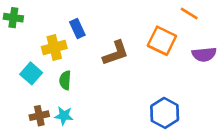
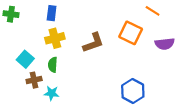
blue rectangle: (77, 28) -> (52, 13), moved, turned 32
yellow cross: (54, 48) -> (55, 38), moved
brown cross: (39, 116) -> (34, 80), moved

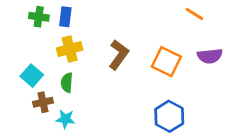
green cross: (11, 14) -> (39, 17), moved
orange square: (131, 33) -> (166, 62), moved
brown L-shape: (93, 43) -> (119, 55), turned -35

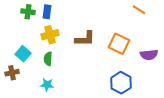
brown L-shape: (119, 55) -> (85, 39), turned 55
purple semicircle: (210, 56) -> (149, 55), moved
brown cross: (43, 102) -> (12, 73), moved

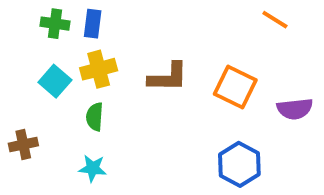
cyan square: (23, 54) -> (55, 81), moved

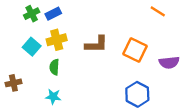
green cross: (55, 24) -> (32, 14), turned -35
blue rectangle: (93, 24) -> (53, 14), turned 56

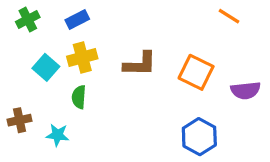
green cross: (32, 14) -> (28, 19), moved
cyan star: (53, 97) -> (57, 135), moved

